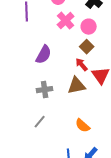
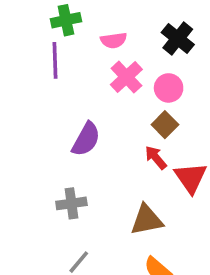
brown triangle: (77, 86) -> (147, 220), moved
gray cross: (45, 90) -> (71, 203), moved

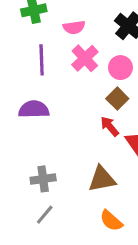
purple line: (55, 60) -> (42, 60), moved
purple semicircle: (86, 139) -> (34, 109), moved, turned -120
gray cross: (71, 203) -> (43, 179), moved

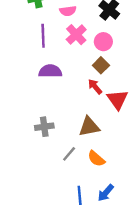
purple semicircle: (34, 109) -> (50, 71), moved
gray line: (45, 215) -> (69, 154), moved

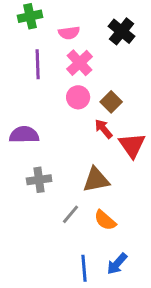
pink circle: (103, 42) -> (78, 97), moved
purple semicircle: (50, 71) -> (24, 135), moved

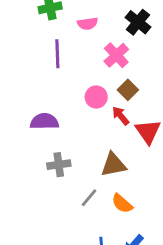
pink cross: (80, 63) -> (116, 55), moved
pink circle: (78, 97) -> (96, 97), moved

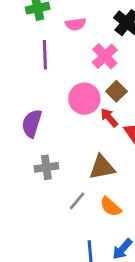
pink circle: (96, 97) -> (84, 99), size x1.4
purple semicircle: (44, 121) -> (32, 123), turned -72

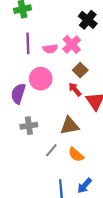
pink semicircle: (76, 24) -> (50, 49), moved
pink circle: (84, 99) -> (41, 79), moved

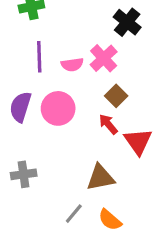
purple semicircle: (18, 94) -> (20, 107), moved
gray cross: (29, 126) -> (24, 174), moved

